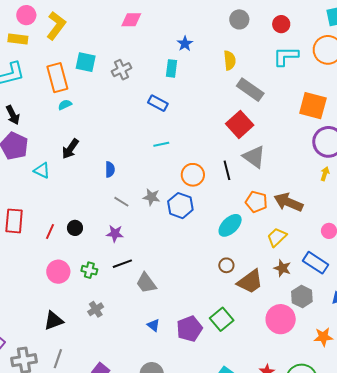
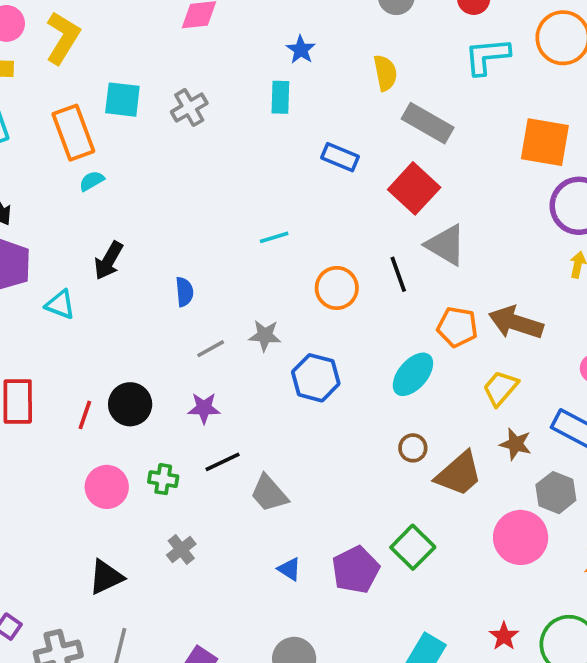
blue rectangle: (158, 103) -> (340, 157), moved
gray line: (121, 202) -> (211, 349), turned -56
blue hexagon: (180, 206) -> (316, 378), moved
black circle: (75, 228) -> (130, 404), size x1.5

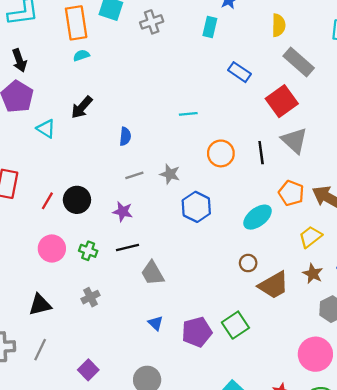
pink circle: (521, 537) -> (315, 354), moved

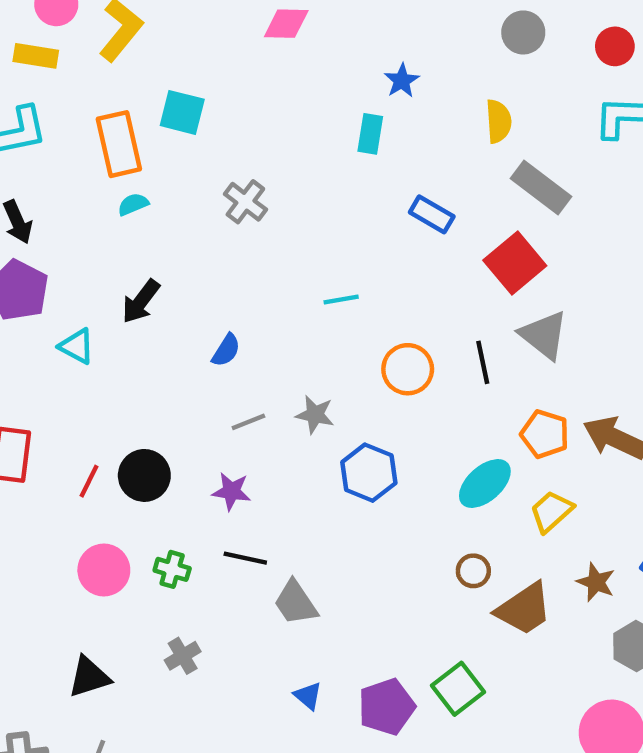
gray cross: (152, 22) -> (245, 202), moved, turned -30
blue semicircle: (125, 136) -> (226, 350), turned 30
yellow trapezoid: (310, 237) -> (551, 511), moved
black line: (127, 248) -> (245, 558), turned 30

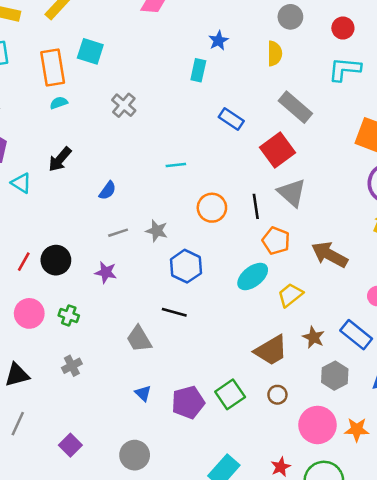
yellow semicircle: (498, 121) -> (275, 53), moved
orange pentagon: (545, 434) -> (276, 241), moved
black line: (245, 558) -> (174, 312), moved
brown circle: (473, 571) -> (277, 395), moved

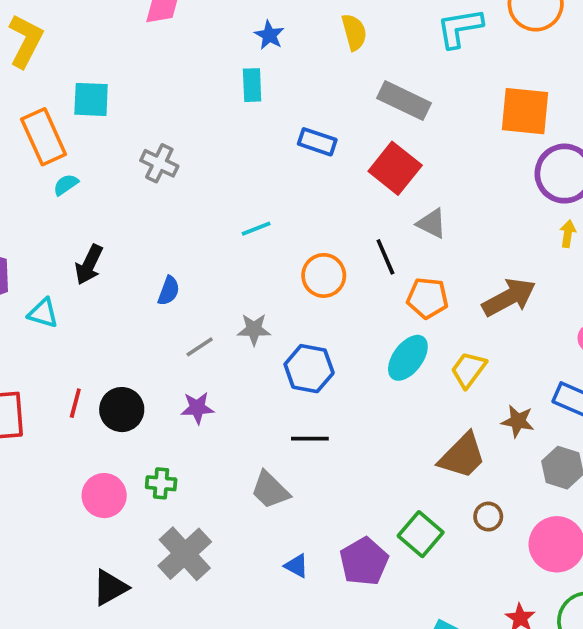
gray triangle: (292, 193) -> (432, 223), size x0.7
brown arrow: (330, 255) -> (509, 297), turned 138
red line: (24, 262) -> (75, 403), moved
gray cross: (72, 366) -> (185, 554), size x1.8

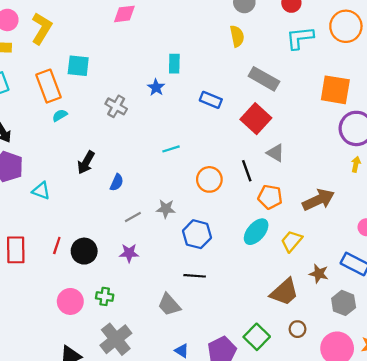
blue star: (269, 35) -> (156, 87), moved
black arrow: (89, 265) -> (86, 163), moved

